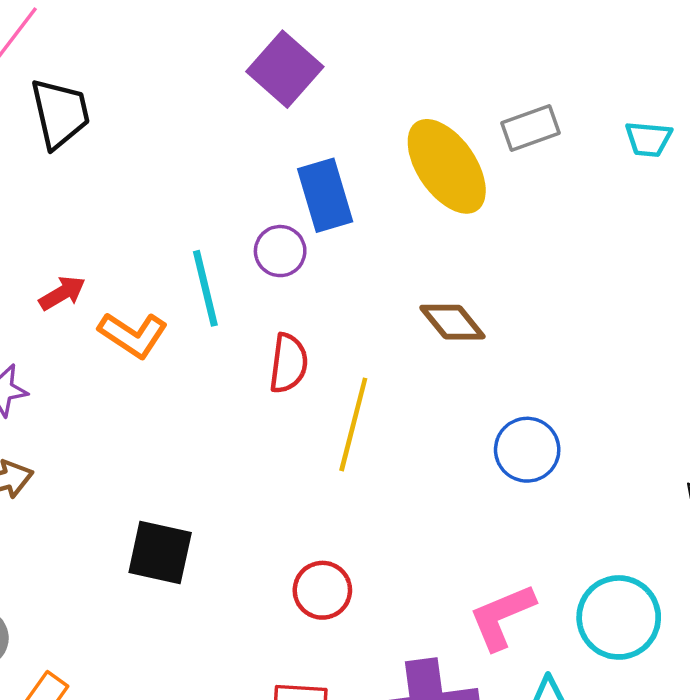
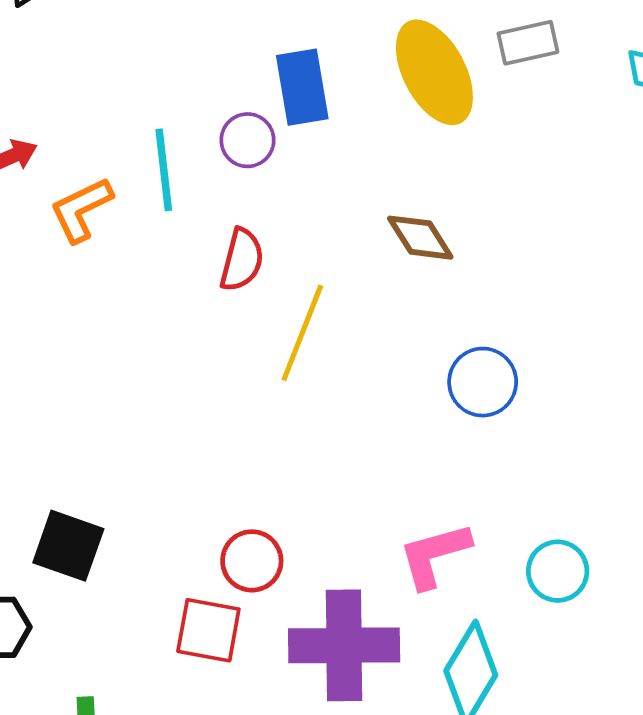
orange L-shape: (133, 335) -> (81, 210), turned 114
black square: (160, 552) -> (68, 546), moved
red circle: (322, 590) -> (252, 561), moved
cyan circle: (619, 617) -> (558, 571), size x0.7

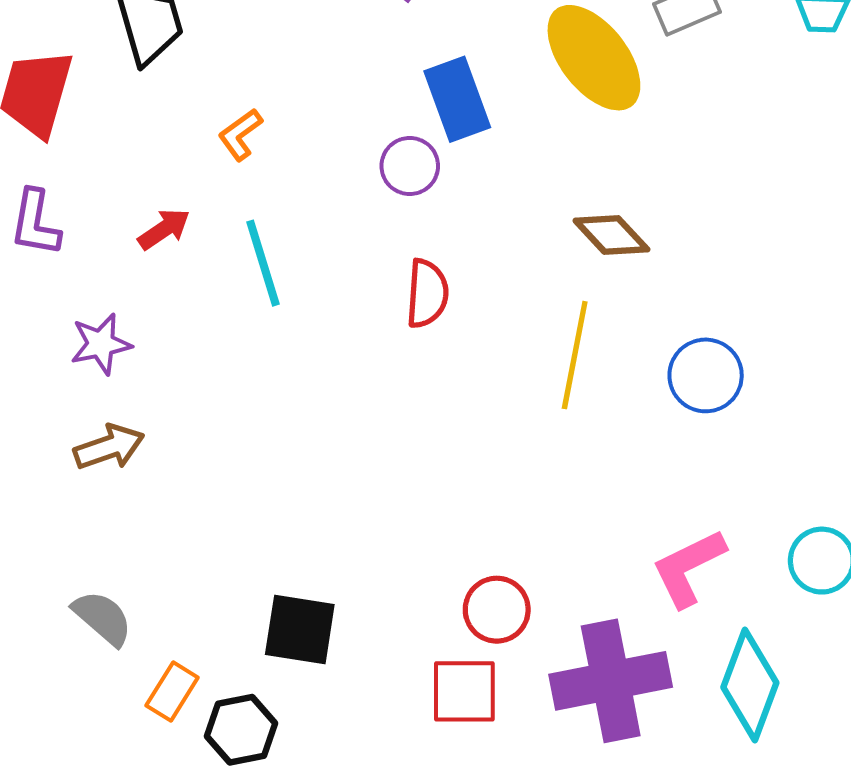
cyan line: (164, 170) -> (263, 263), moved
orange L-shape: (81, 210) -> (240, 135), moved, size x0.7
yellow line: (302, 333) -> (575, 355), moved

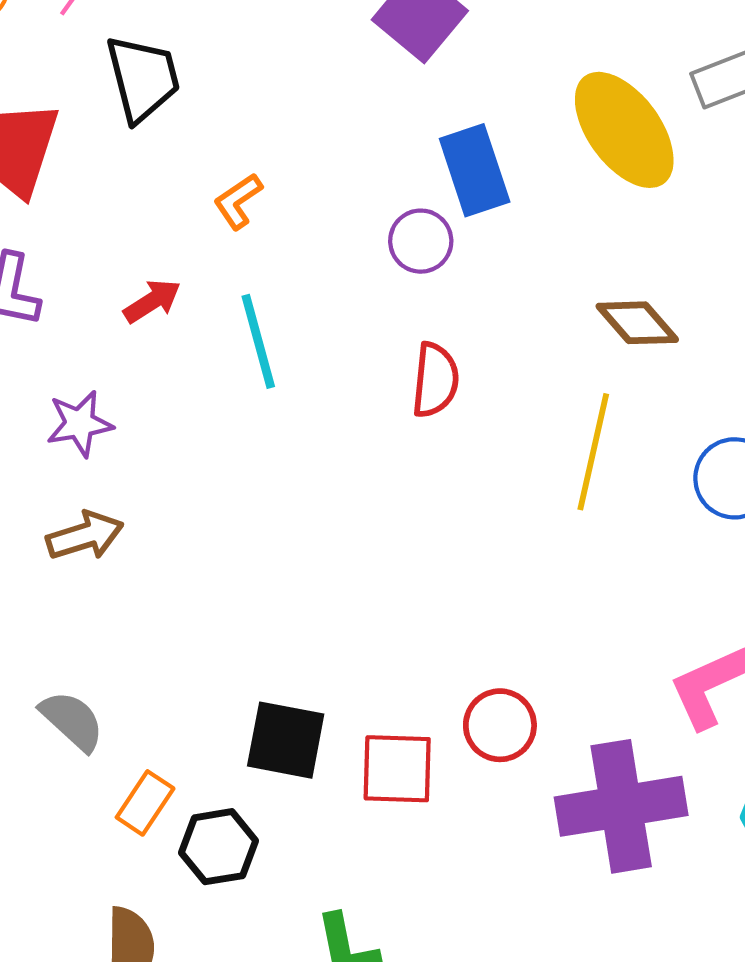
red square: (464, 691) -> (397, 769), moved

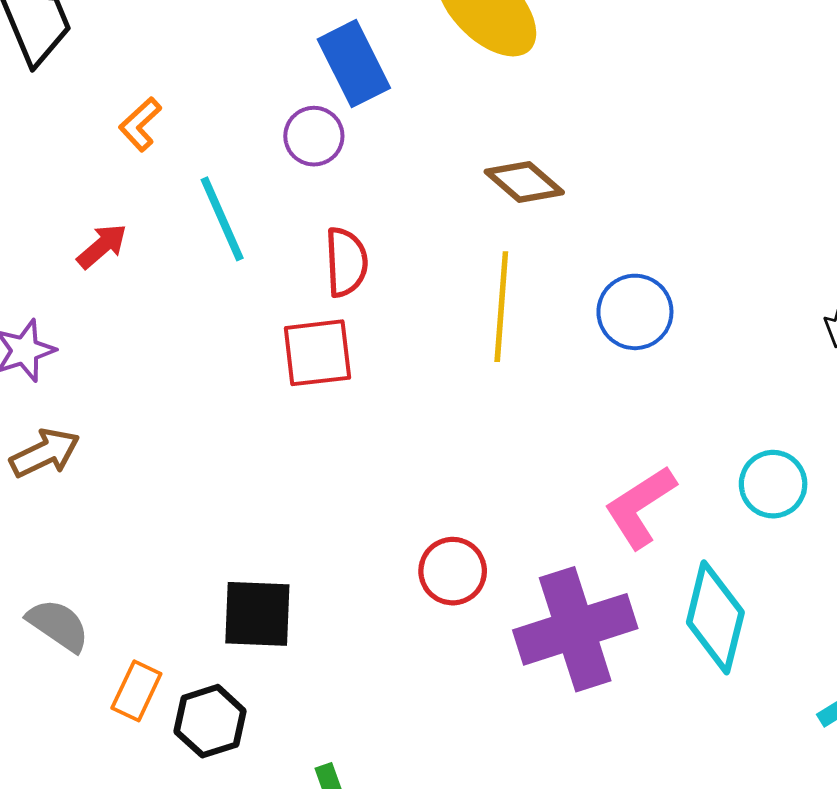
red arrow: (152, 301) -> (102, 246), moved
cyan line: (258, 341) -> (222, 219), moved
red square: (397, 769) -> (317, 353), moved

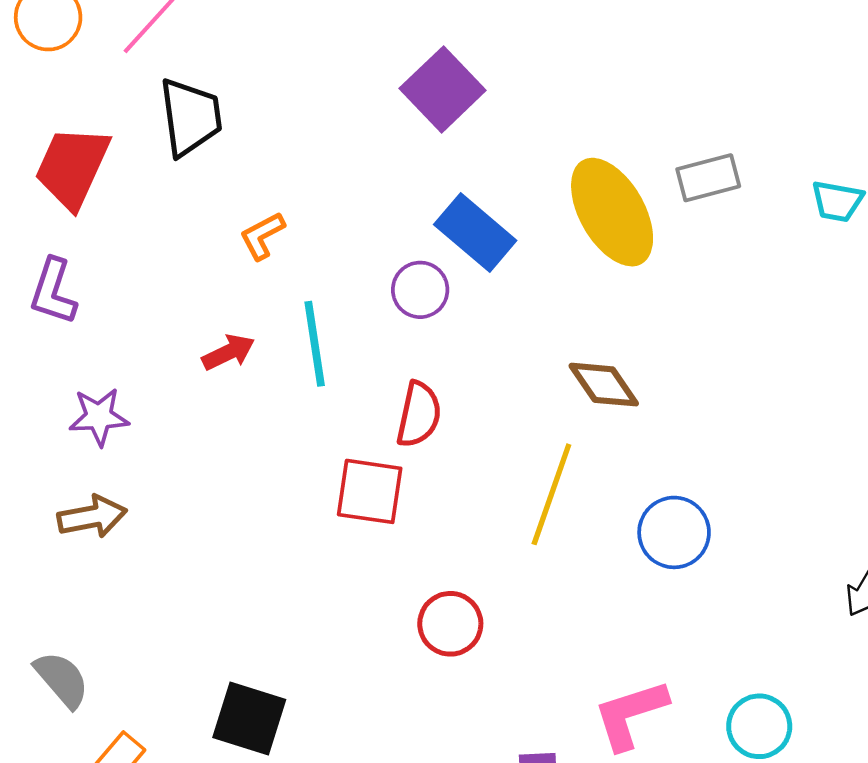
blue rectangle: (354, 64) -> (475, 233), turned -38
red arrow: (102, 246) -> (228, 352), moved
red circle: (453, 571) -> (450, 624), moved

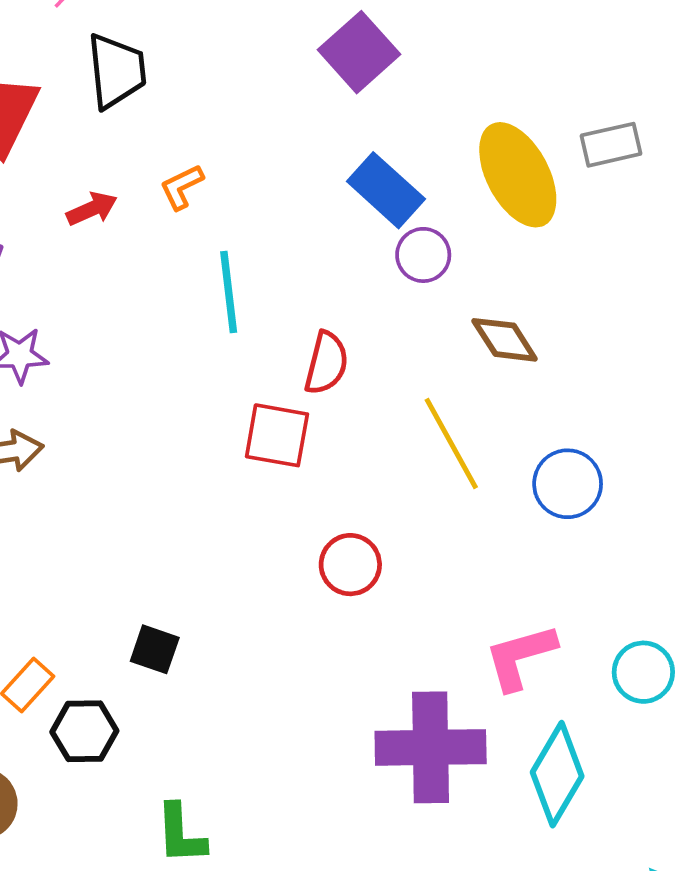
purple circle: (420, 290) -> (423, 255), moved
red arrow: (228, 352) -> (92, 209), moved
yellow line: (551, 494) -> (451, 444), turned -50
black square: (249, 718) -> (155, 649), size x0.7

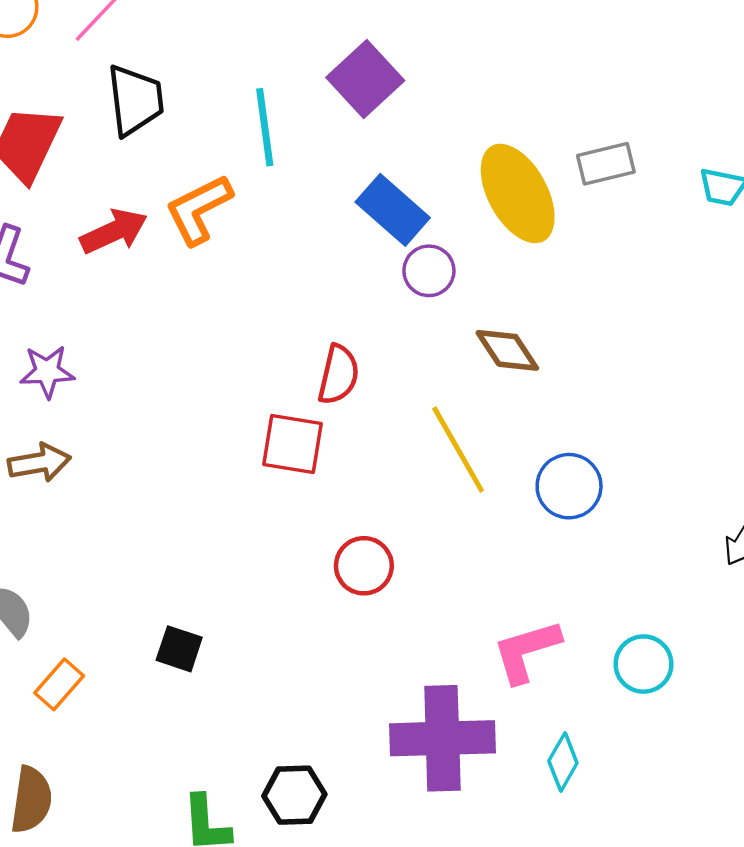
orange L-shape: (182, 187) -> (199, 209), size x1.6
red arrow: (92, 209) -> (114, 231), size x1.4
cyan line: (229, 292) -> (265, 127), moved
black hexagon: (84, 731) -> (294, 795), moved
cyan diamond: (557, 774) -> (563, 762), size x0.6

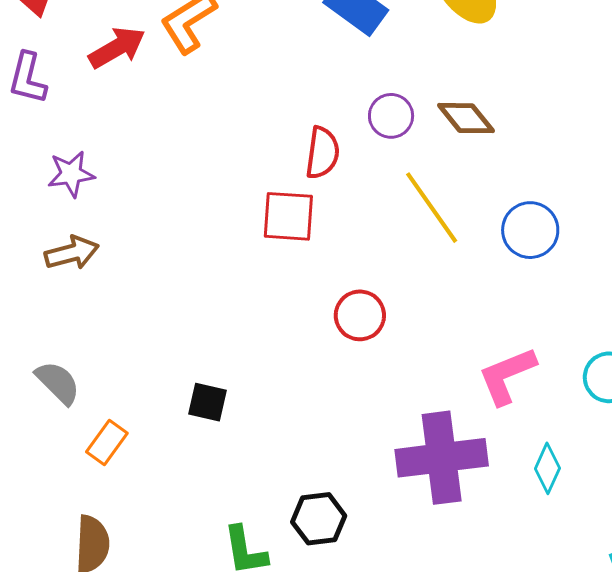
purple circle: (429, 271) -> (391, 116), moved

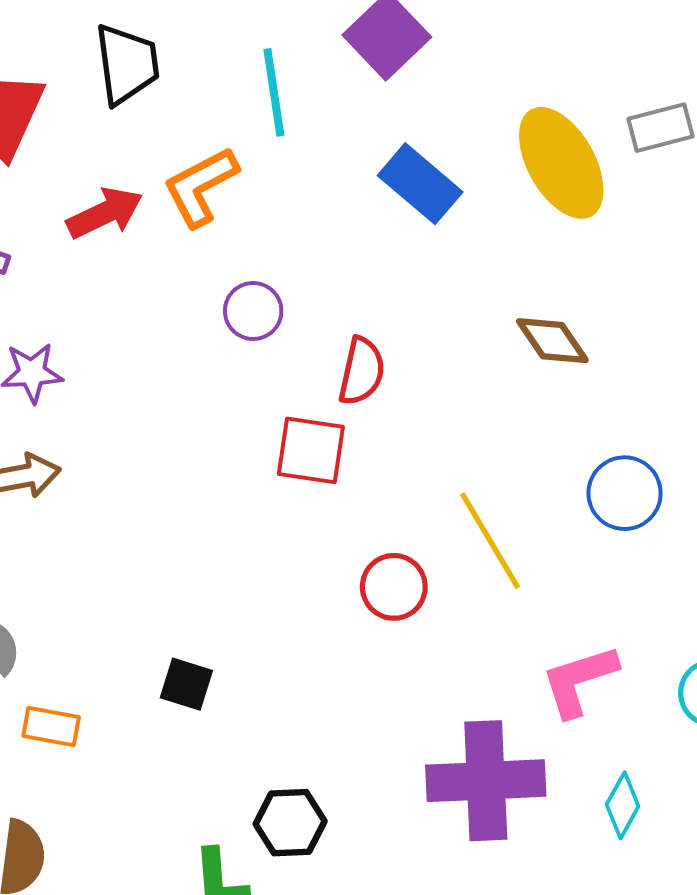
purple circle: (391, 116) -> (253, 311), moved
yellow line: (432, 208) -> (490, 541), moved
orange rectangle: (107, 442) -> (51, 726), turned 60
black hexagon: (319, 519) -> (290, 823), moved

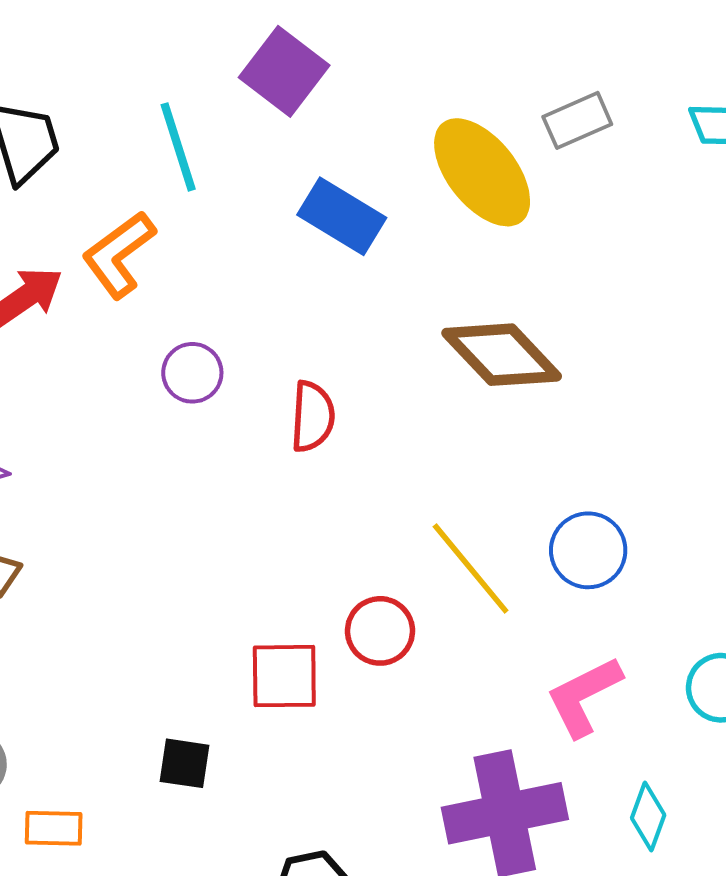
brown diamond: (552, 341) -> (502, 355), size x1.5
red square: (311, 450) -> (284, 676), moved
blue circle: (625, 493) -> (588, 550), moved

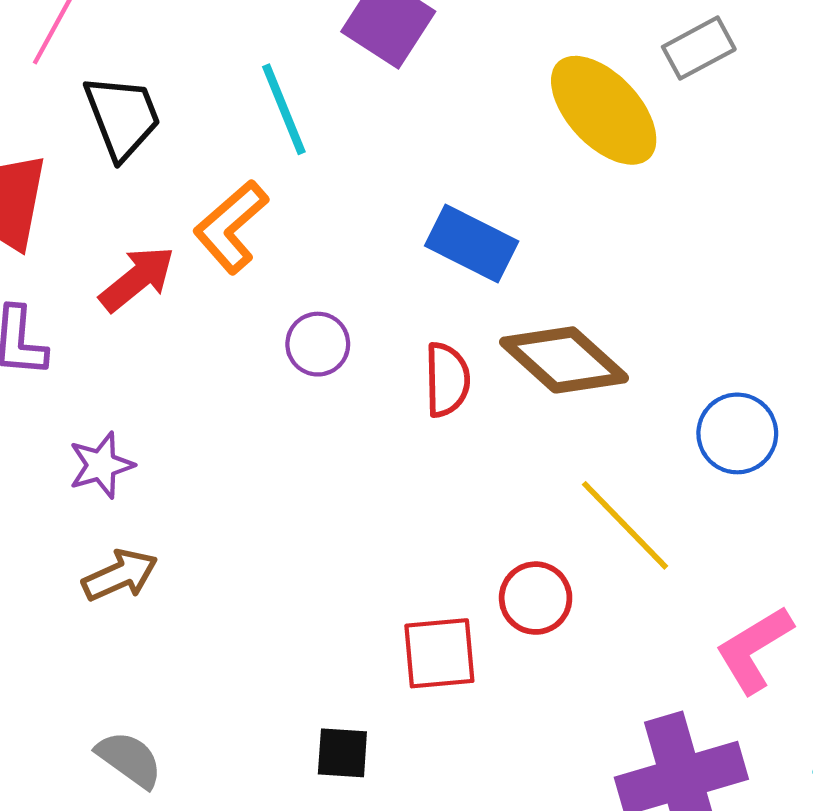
blue rectangle: (342, 216) -> (472, 243), moved
brown diamond: (502, 355) -> (564, 360), moved
blue circle: (588, 550) -> (737, 433), moved

